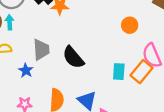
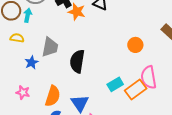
black semicircle: (73, 57) -> (77, 61), turned 35
cyan rectangle: (119, 72) -> (115, 84), turned 42

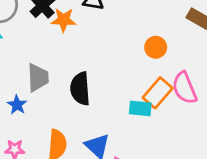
cyan rectangle: (115, 84) -> (140, 108), turned 49
orange rectangle: (136, 89) -> (158, 93), moved

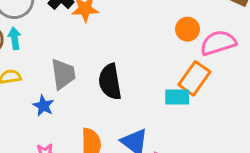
pink semicircle: (184, 88) -> (218, 43), moved, turned 100

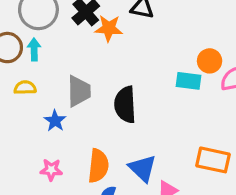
orange rectangle: (194, 78) -> (213, 160), moved, turned 60
cyan rectangle: (177, 97) -> (188, 81), moved

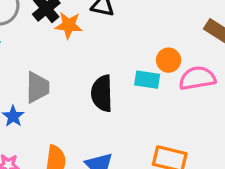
black semicircle: (125, 105) -> (102, 93), moved

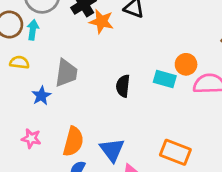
black semicircle: (102, 93) -> (123, 86), size x0.7

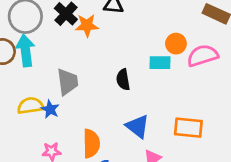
cyan arrow: (33, 30) -> (25, 50), size x1.6
yellow semicircle: (19, 62) -> (30, 106), moved, size x1.4
blue triangle: (112, 150) -> (138, 126), moved

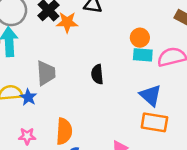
orange circle: (176, 44) -> (140, 38), moved
cyan rectangle: (160, 63) -> (143, 55), moved
blue triangle: (138, 126) -> (151, 95), moved

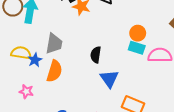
blue triangle: (151, 95) -> (109, 79), moved
orange semicircle: (64, 131) -> (54, 71), moved

